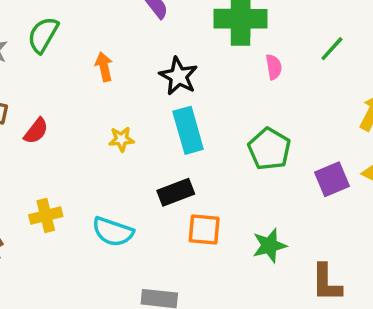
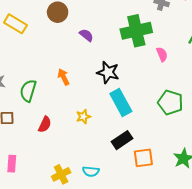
green semicircle: (43, 35) -> (28, 91), moved
red semicircle: (36, 131) -> (45, 124), moved
yellow cross: (46, 216) -> (61, 174), moved
cyan semicircle: (113, 232) -> (91, 171), size x0.7

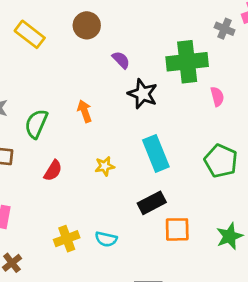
black star: (108, 72) -> (143, 94), moved

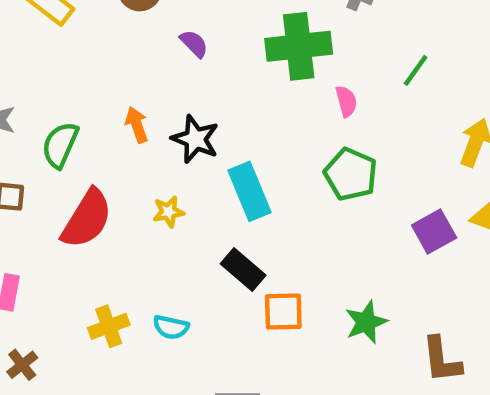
black star: (143, 94) -> (195, 139), moved
green pentagon: (221, 161) -> (351, 174), moved
red semicircle: (53, 171) -> (87, 219), size x1.8
black rectangle: (152, 203) -> (243, 269), turned 68

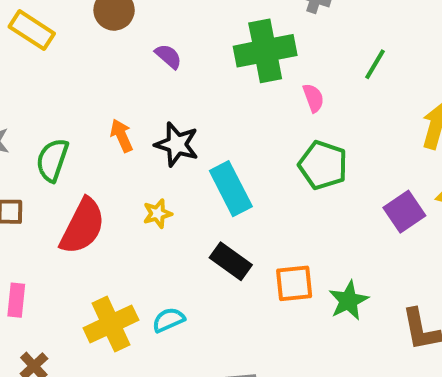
orange square: (283, 312) -> (294, 283), moved
yellow cross: (109, 326) -> (111, 324), size x1.4
cyan semicircle: (171, 327) -> (169, 320), turned 148

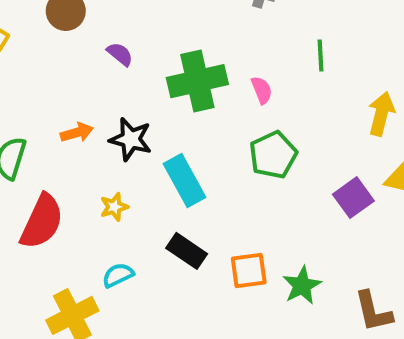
green cross: (265, 51) -> (197, 81), moved
green line: (375, 64) -> (320, 56), turned -32
orange arrow: (122, 136) -> (77, 132), turned 100
green pentagon: (323, 165) -> (273, 155), turned 30
cyan semicircle: (169, 320) -> (118, 275), moved

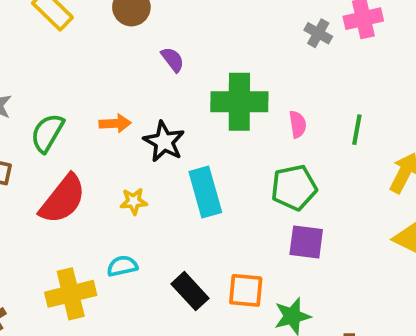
green line: (320, 56) -> (357, 130), moved
purple square: (353, 198) -> (306, 242), moved, turned 30
black rectangle: (187, 251) -> (190, 291), moved

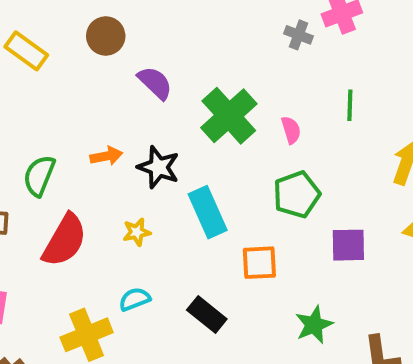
purple semicircle: (173, 59) -> (155, 83), size x1.4
green cross: (239, 102) -> (229, 116), turned -34
green line: (357, 130) -> (350, 105), moved
purple square: (306, 242) -> (348, 245), moved
orange square: (246, 290) -> (259, 263), moved

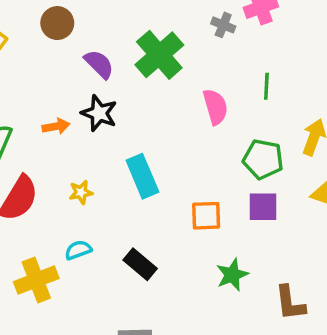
green cross: (229, 116) -> (159, 55), moved
pink semicircle: (291, 130) -> (215, 107), size x1.5
black star: (159, 167) -> (99, 113), moved
green pentagon: (297, 194) -> (263, 159), moved, turned 30
orange square: (259, 263) -> (206, 216), moved

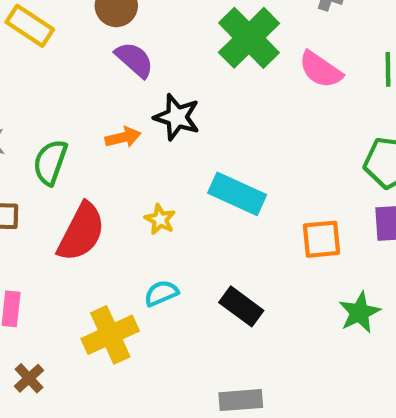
purple semicircle: (99, 64) -> (134, 60), moved
pink semicircle: (215, 107) -> (321, 70), moved, turned 144
cyan rectangle: (142, 176) -> (237, 194), turned -39
yellow star: (81, 192) -> (160, 219), turned -30

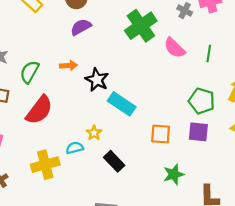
purple semicircle: (134, 60) -> (81, 27), turned -80
black star: (177, 117) -> (97, 80), moved
yellow star: (160, 219) -> (94, 133), moved

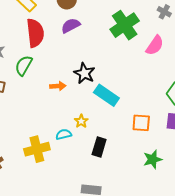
pink semicircle: (175, 48) -> (155, 45), turned -100
orange arrow: (69, 65) -> (58, 86), moved
red semicircle: (39, 110) -> (35, 33), moved, turned -44
black rectangle: (114, 161) -> (99, 147), turned 60

